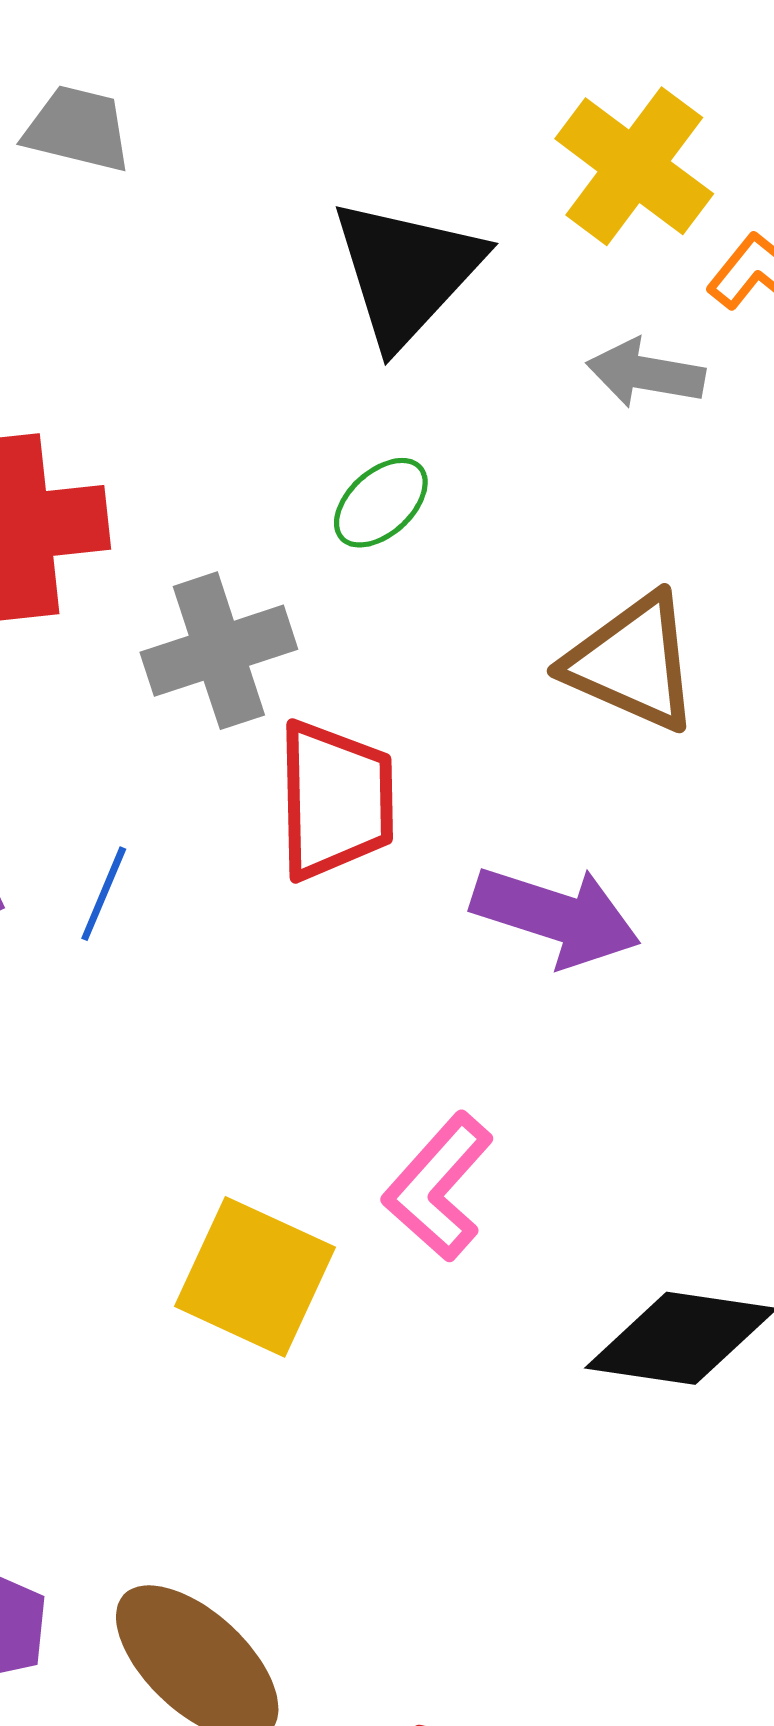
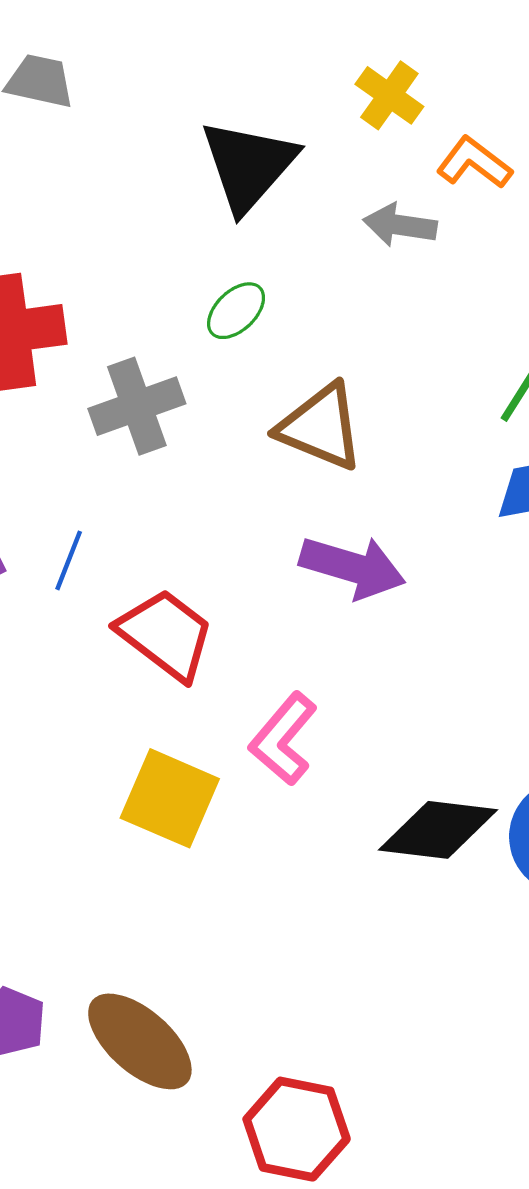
yellow cross: (634, 166) -> (389, 95), size x0.7
brown triangle: (632, 662) -> (321, 427), moved
red trapezoid: (335, 800) -> (166, 635), moved, turned -50

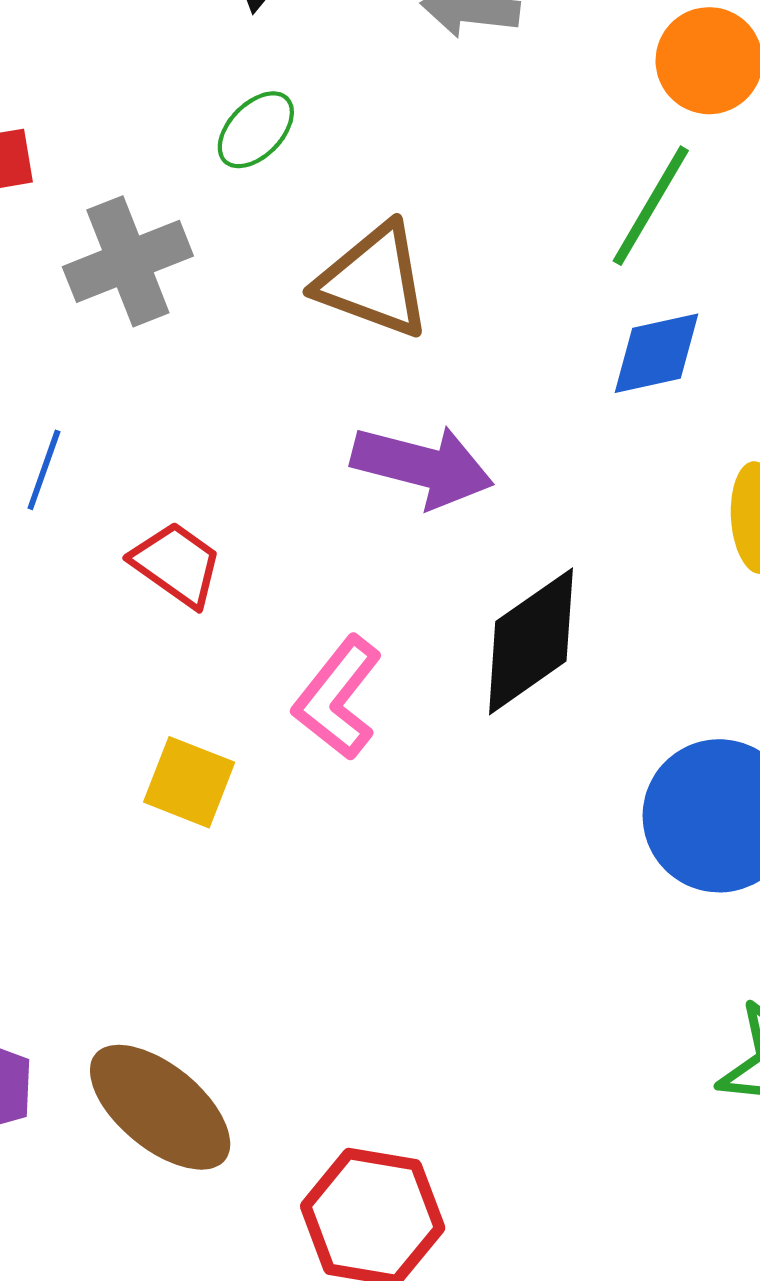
red trapezoid: (166, 635) -> (177, 564), size x0.7
yellow square: (170, 798) -> (189, 782), size x0.7
black diamond: (438, 830) -> (531, 641), moved, turned -40

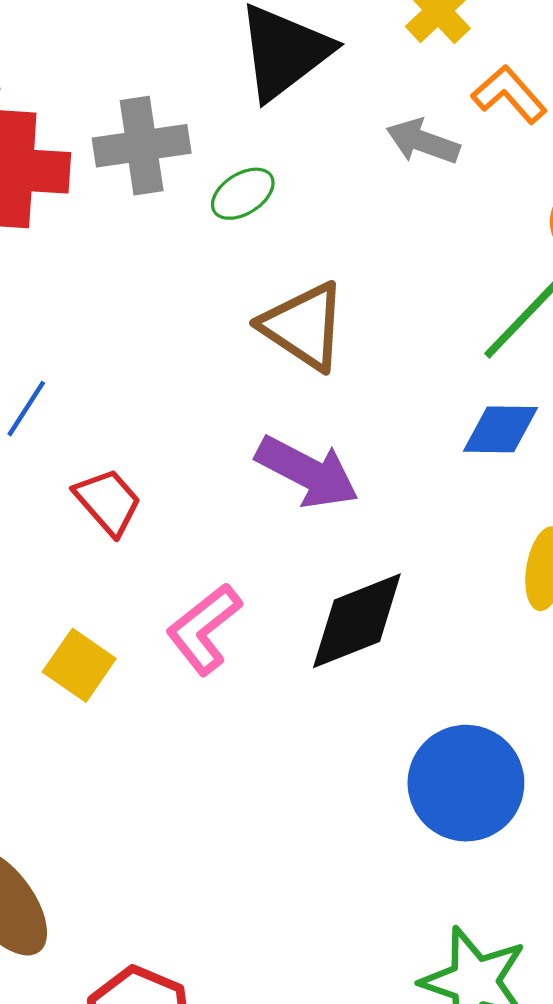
gray cross: (128, 261) -> (142, 146), moved

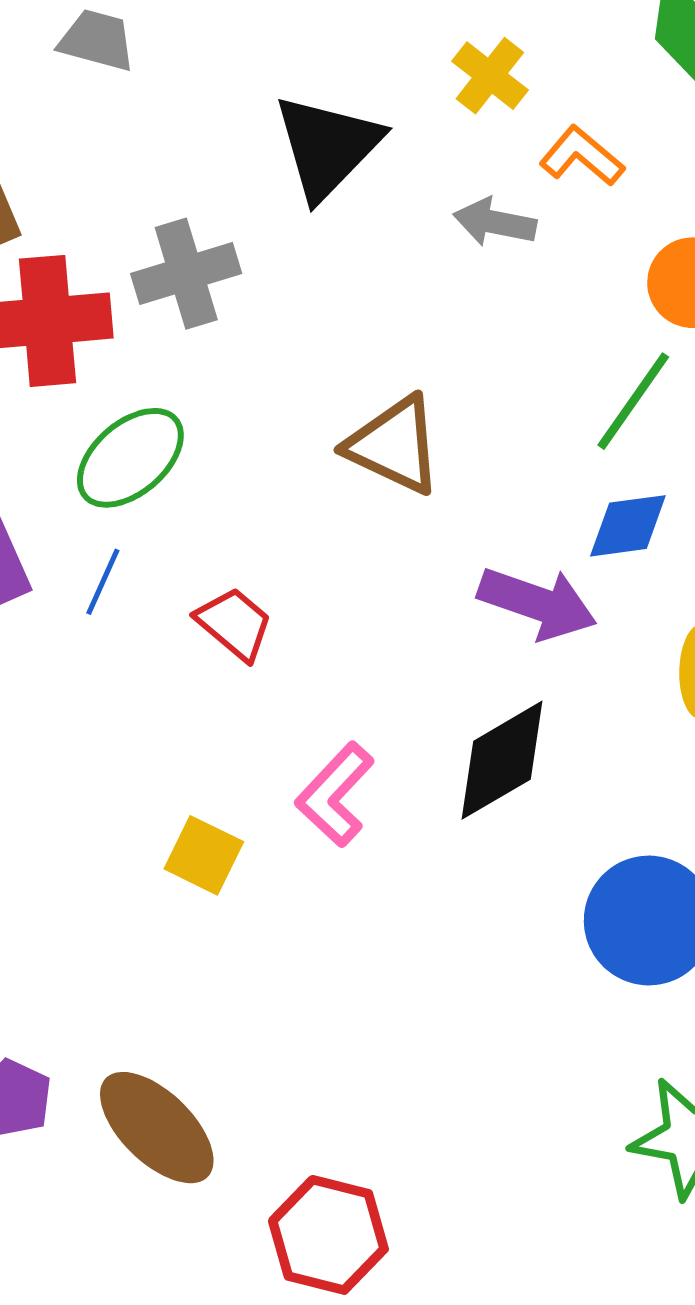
green ellipse: (243, 194) -> (130, 458), moved, size x1.6
purple arrow: (307, 472) -> (537, 603), moved
red trapezoid: (108, 502) -> (234, 624), moved

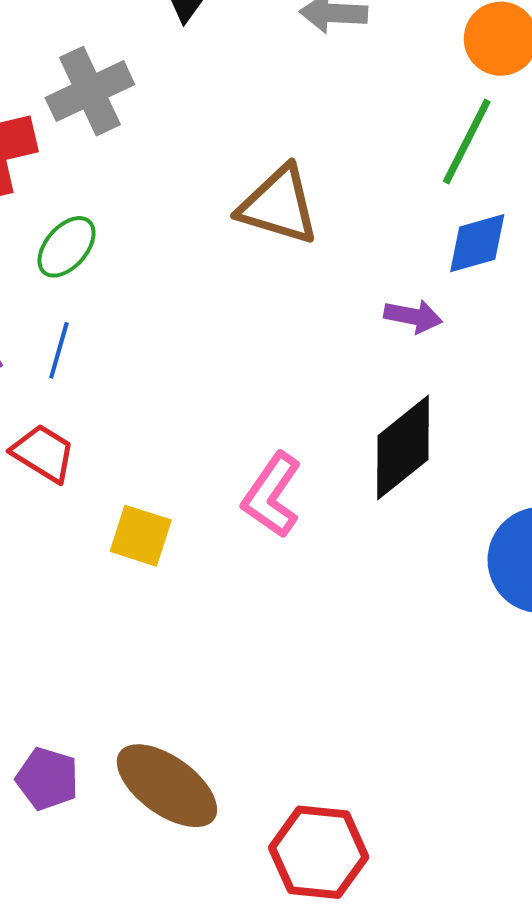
green ellipse: (130, 458) -> (67, 247), size x0.7
purple arrow: (537, 603) -> (413, 316), size x0.6
red trapezoid: (234, 624) -> (43, 453), moved
yellow square: (204, 855) -> (141, 536), moved

